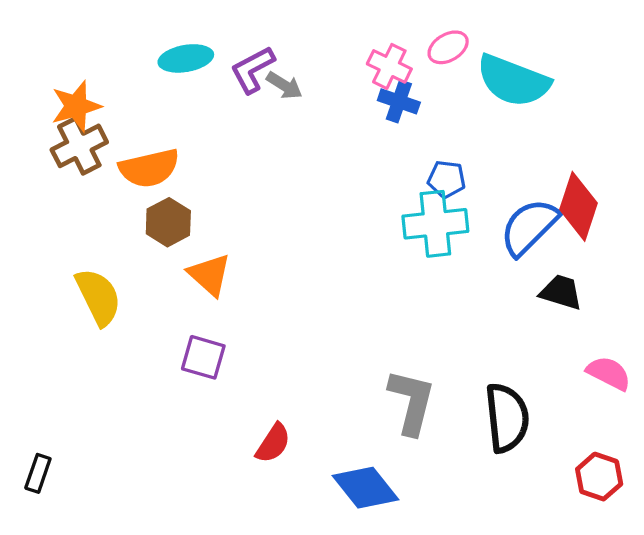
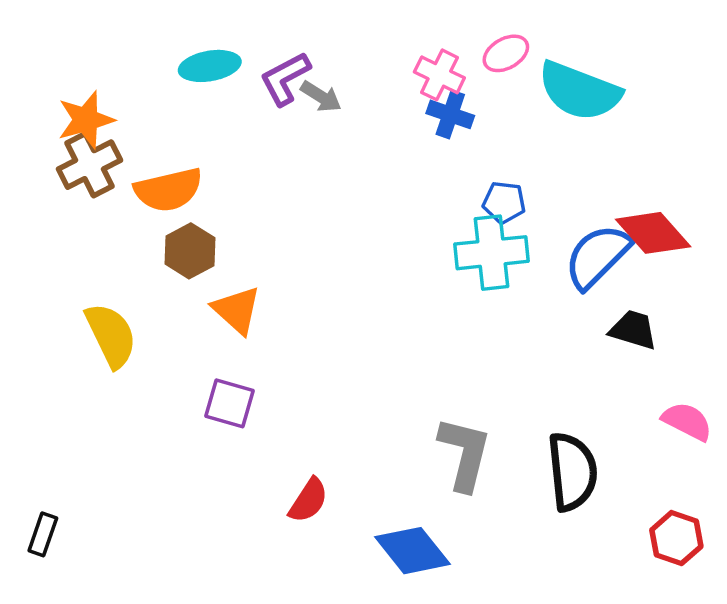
red diamond: (578, 206) -> (653, 233), turned -60

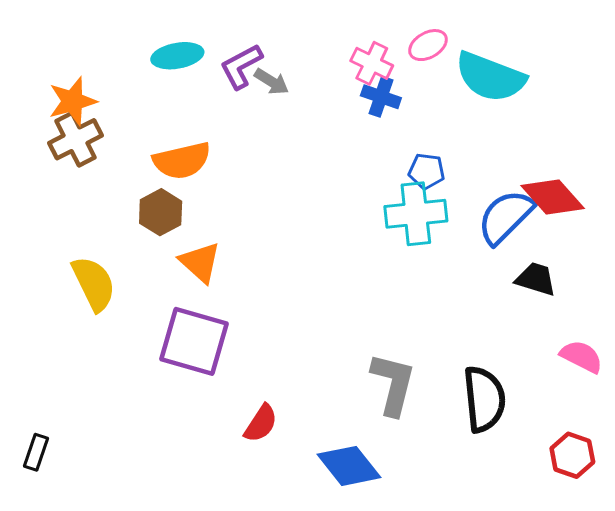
orange semicircle: (168, 190) -> (182, 161), moved
purple square: (229, 403) -> (194, 341), size x1.6

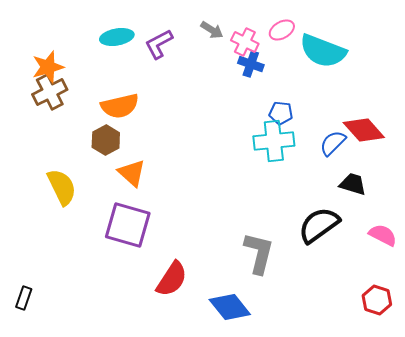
gray arrow: (272, 82) -> (212, 30), moved
blue semicircle: (505, 217) -> (333, 143), size x0.7
black semicircle: (484, 399) -> (319, 225), moved, turned -120
red semicircle: (261, 423) -> (172, 279), size x1.4

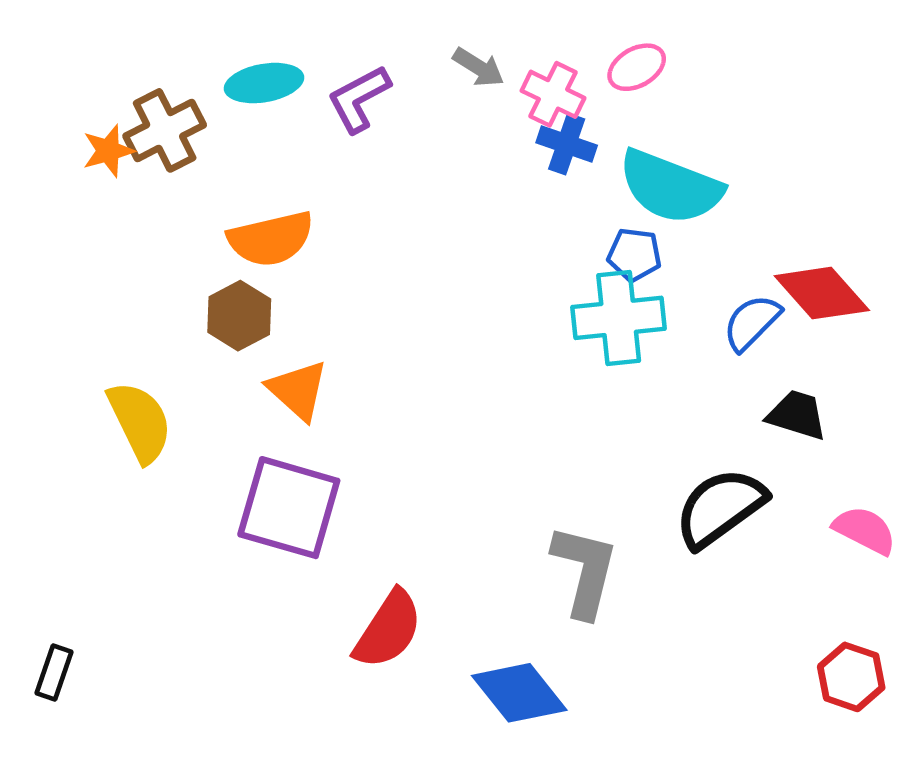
cyan semicircle: (323, 51) -> (671, 187), moved
orange star: (48, 67) -> (108, 151), size x0.7
brown cross: (50, 92) -> (165, 130), moved

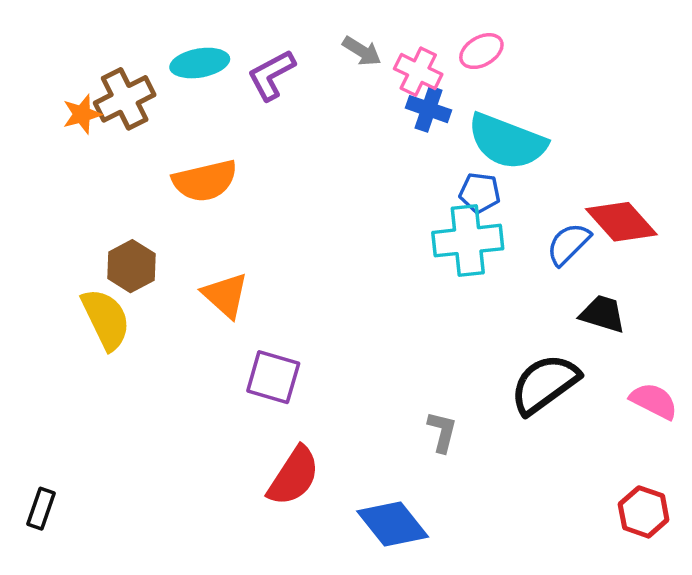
brown hexagon: (239, 316) -> (131, 266), moved
purple square: (289, 508) -> (273, 377), moved, size x0.7
gray L-shape: (585, 571) -> (442, 432), size x0.6

